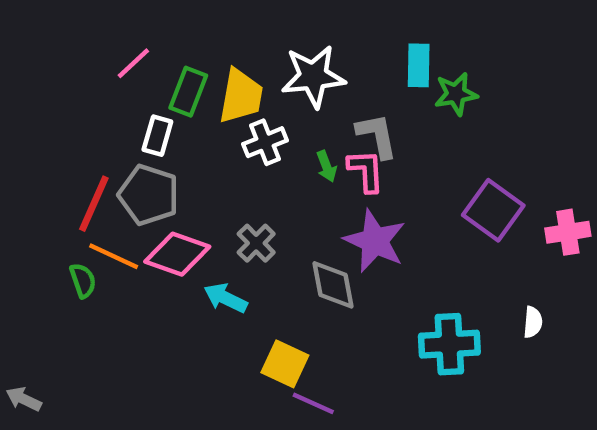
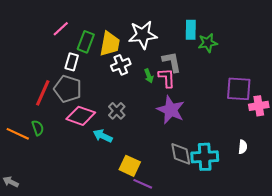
purple square: (493, 210) -> (239, 89), moved, turned -32
orange line: (114, 256) -> (18, 134), moved
gray diamond: (333, 285) -> (181, 154), moved

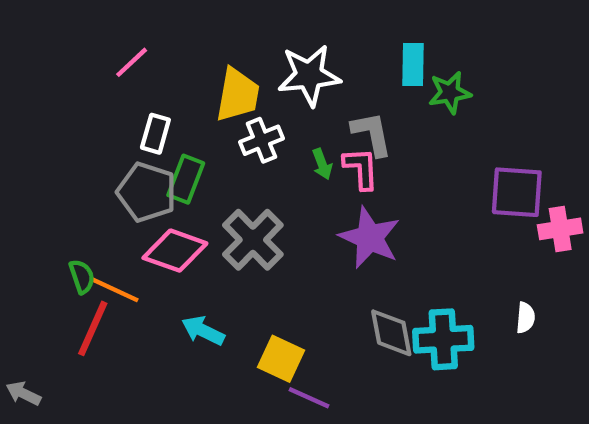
green rectangle: (86, 42) -> (186, 179), moved
red line: (43, 93) -> (93, 328), moved
gray cross: (117, 111) -> (253, 240), size x1.6
orange line: (18, 134) -> (114, 290), moved
cyan arrow: (103, 136) -> (203, 331), moved

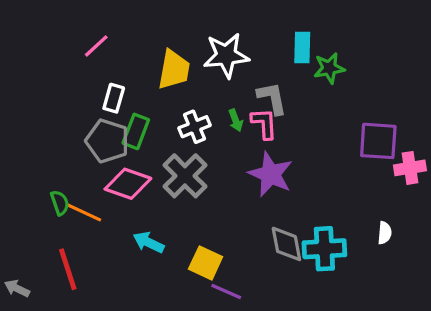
white cross: (261, 140) -> (194, 127), moved
red line: (93, 328) -> (68, 269), moved, turned -42

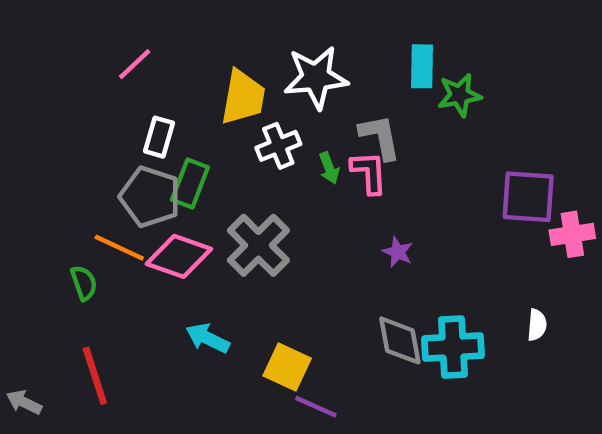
white cross: (194, 127) -> (278, 146), moved
purple star: (271, 174) -> (398, 252), moved, size x0.5
orange line: (84, 212) -> (119, 248), moved

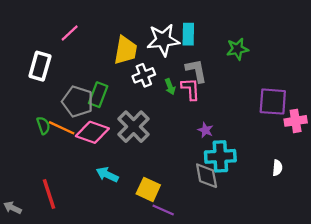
cyan rectangle: (422, 66) -> (188, 34), moved
white rectangle: (159, 137) -> (40, 66), moved, size x1.4
green semicircle: (84, 283) -> (43, 126), moved
cyan cross: (453, 347) -> (220, 156), moved

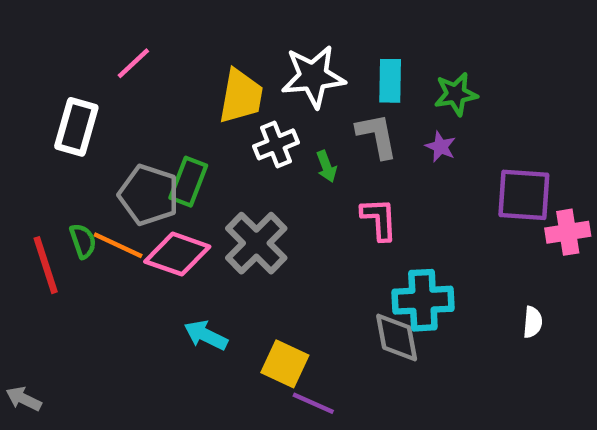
cyan rectangle: (188, 34) -> (390, 81), moved
pink L-shape: (191, 89) -> (379, 219), moved
purple star: (205, 130) -> (441, 147), moved
red line: (49, 194) -> (46, 265), moved

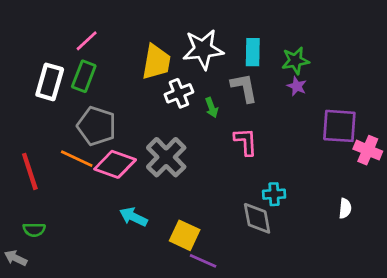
purple star: (441, 147) -> (297, 86), moved
green rectangle: (188, 182) -> (84, 76), moved
pink cross: (568, 232) -> (368, 150), turned 32
green semicircle: (83, 241) -> (34, 230), moved, turned 110
cyan cross: (423, 300) -> (274, 194), size x0.6

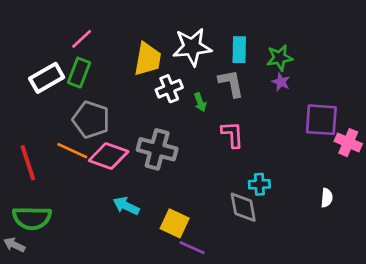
white rectangle: (50, 82) -> (47, 78), turned 44
gray cross: (166, 157) -> (157, 149), turned -30
green semicircle: (34, 230) -> (32, 218), size x1.8

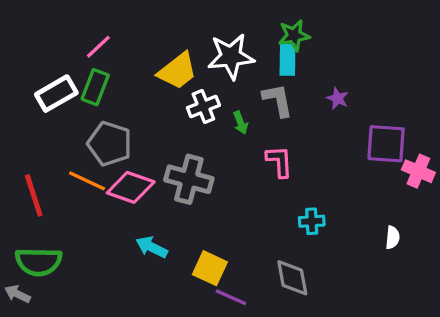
green star: (280, 58) -> (294, 35), moved
yellow trapezoid: (148, 59) -> (178, 71), turned 42
gray diamond: (243, 207) -> (292, 278), moved

